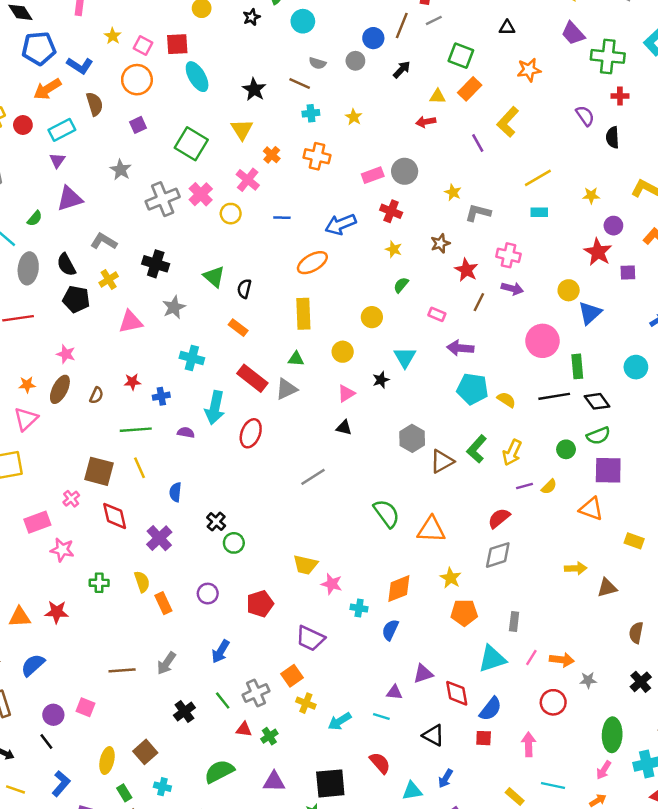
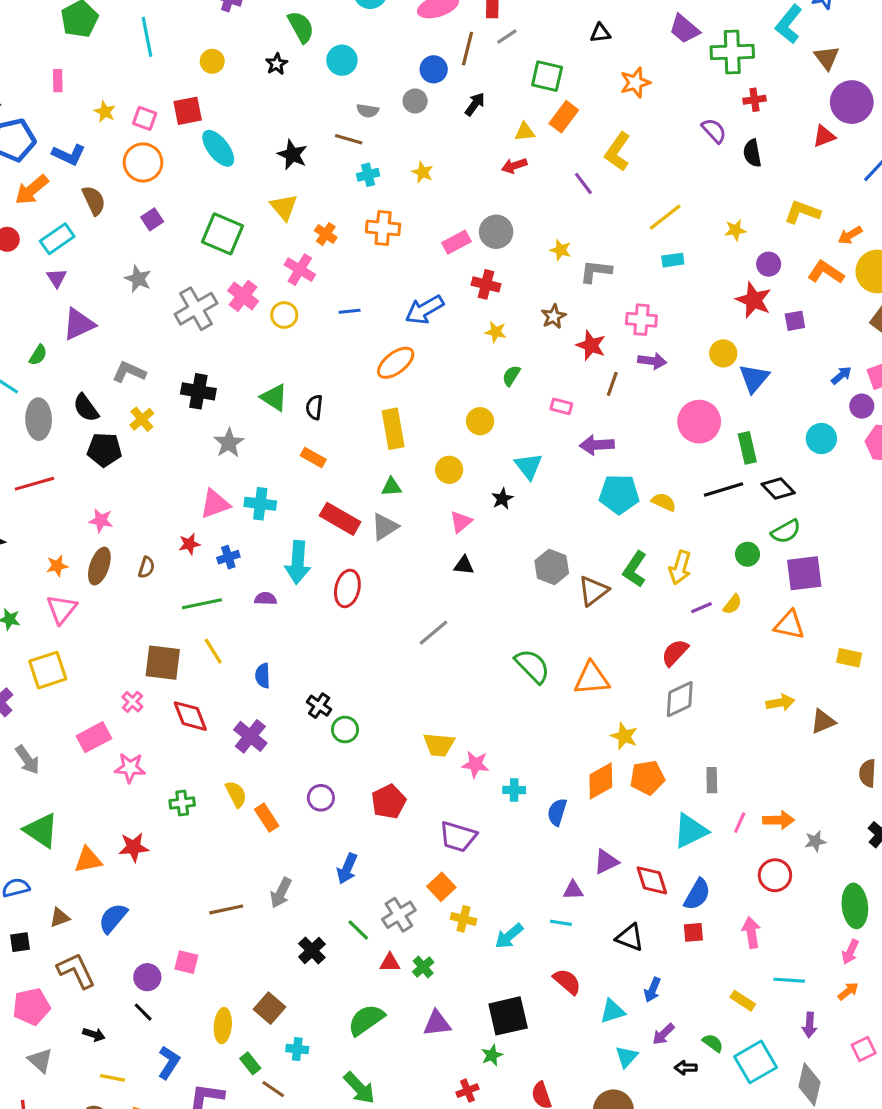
pink triangle: (131, 322) -> (215, 504), moved
orange diamond: (399, 589) -> (601, 781), moved

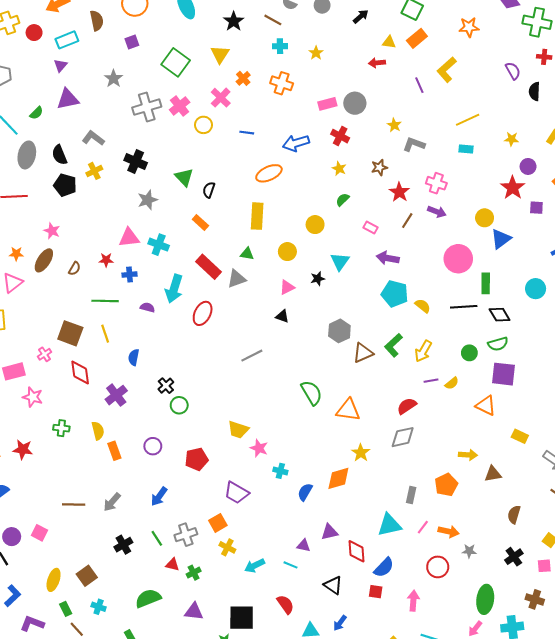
orange pentagon: (647, 778) -> (446, 485), moved, turned -30

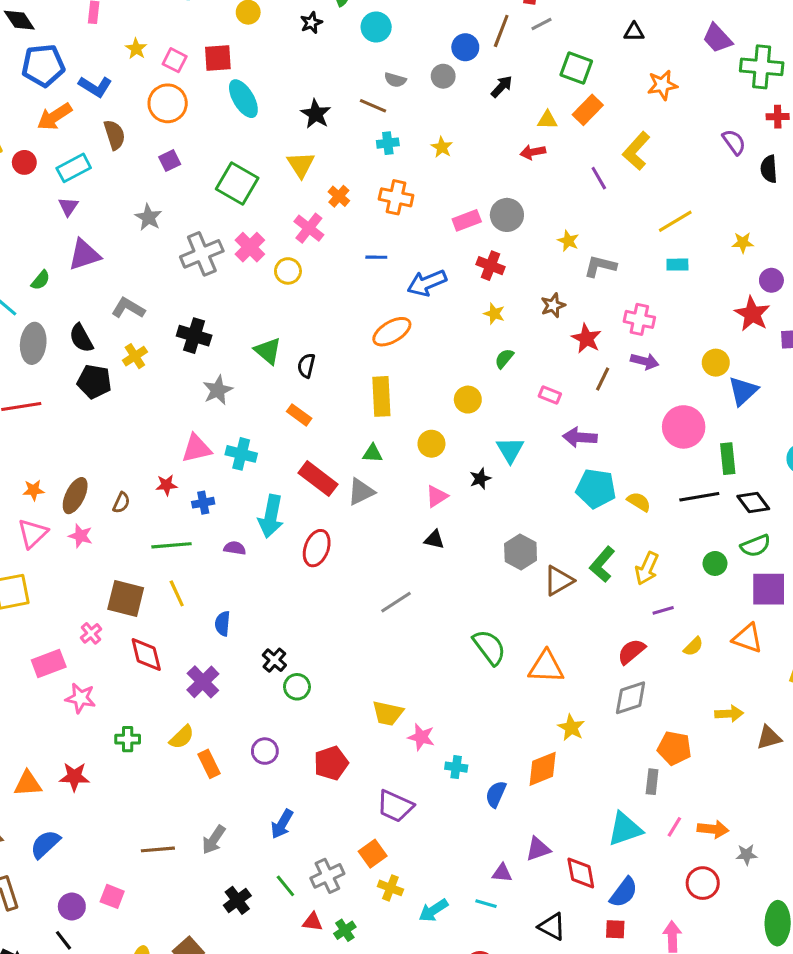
blue line: (247, 133) -> (376, 257), moved
pink star: (52, 231) -> (80, 536), moved
yellow semicircle: (452, 383) -> (693, 646), moved
yellow semicircle: (98, 431) -> (182, 737), turned 66
orange pentagon: (446, 485) -> (674, 748), moved, turned -30

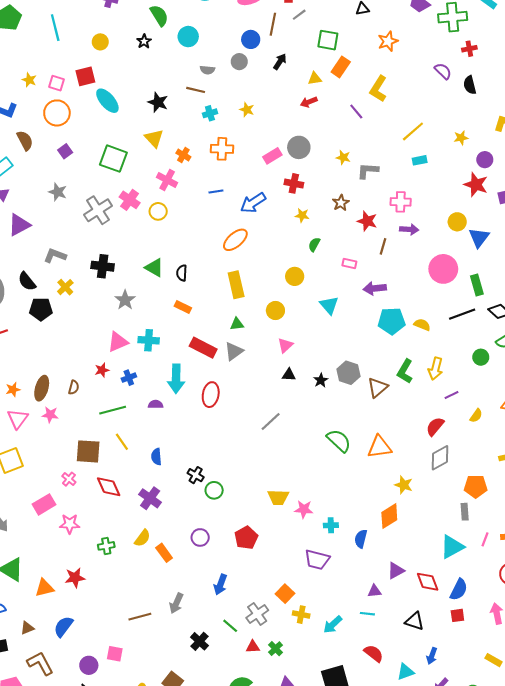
black star: (480, 479) -> (321, 380), moved
purple trapezoid: (395, 806) -> (317, 560), moved

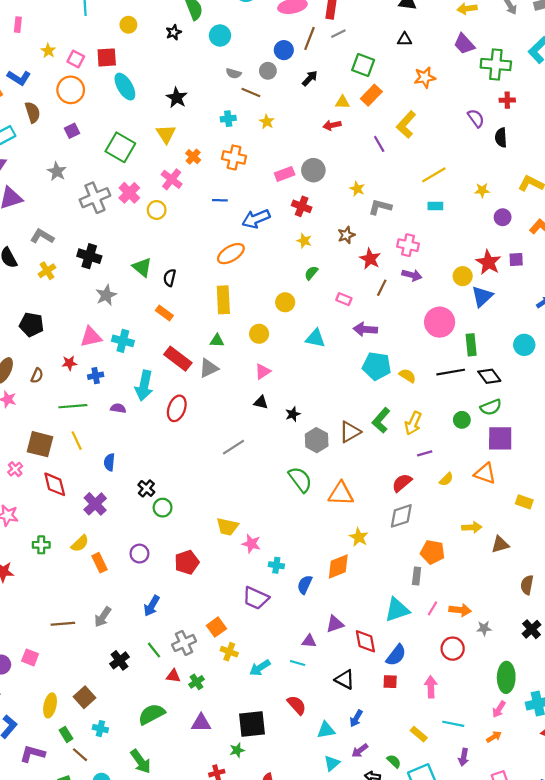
brown line: (196, 90) -> (251, 93), moved
red star: (476, 185) -> (488, 262), moved
cyan triangle: (329, 305) -> (315, 338), turned -48
black pentagon: (41, 309) -> (31, 325), moved
gray hexagon: (348, 373) -> (317, 440), moved

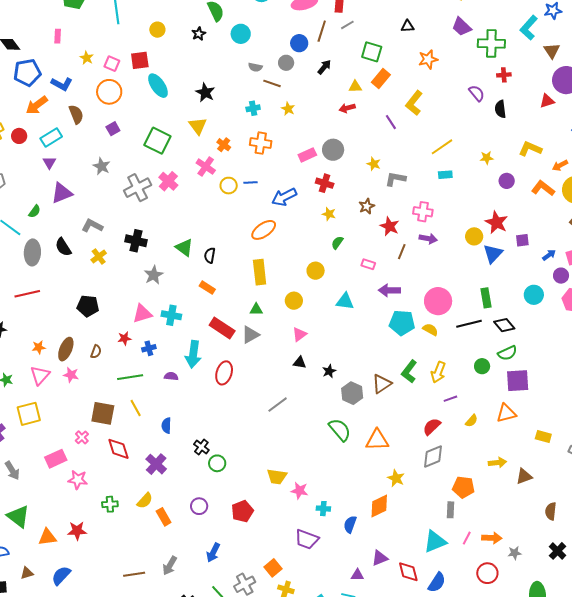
yellow circle: (157, 210) -> (229, 186), moved
purple square: (516, 260) -> (522, 240), moved
pink circle: (440, 322) -> (438, 301), moved
orange triangle: (485, 473) -> (506, 413), turned -30

